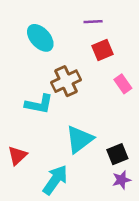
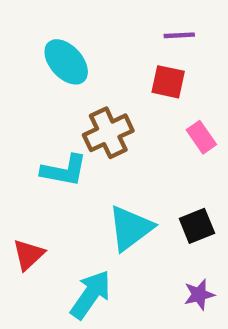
purple line: (93, 22) -> (179, 35), moved
red square: (103, 50) -> (168, 82), turned 35
black square: (117, 154) -> (197, 226), moved

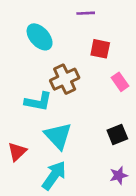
purple line: (179, 35) -> (86, 13), moved
cyan triangle: (130, 228) -> (58, 136), moved, turned -36

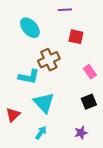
pink rectangle: (120, 82) -> (90, 72), moved
cyan arrow: (54, 175) -> (41, 133), size x0.6
purple star: (119, 175) -> (81, 133), moved

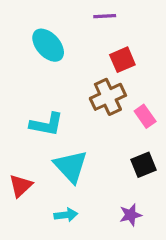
red square: (76, 37) -> (122, 60), turned -35
brown cross: (49, 60) -> (108, 97), moved
cyan arrow: (41, 133) -> (66, 215), turned 48

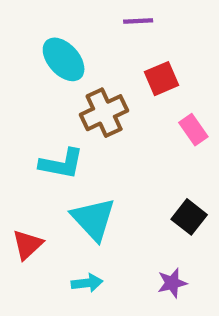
brown cross: (108, 97) -> (104, 113), moved
pink rectangle: (145, 116) -> (193, 130), moved
black square: (143, 165) -> (189, 217), turned -30

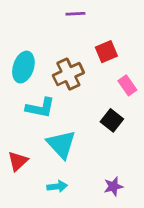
purple line: (138, 21) -> (75, 14), moved
cyan ellipse: (64, 59) -> (23, 67), moved, turned 60
black square: (189, 217) -> (112, 120), moved

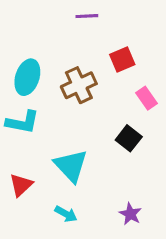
cyan L-shape: (40, 108) -> (23, 122), moved
cyan arrow: (57, 186) -> (66, 214), turned 36
purple star: (113, 186) -> (130, 214), turned -30

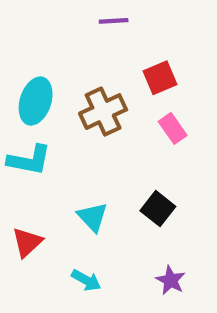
pink rectangle: (146, 98) -> (173, 128), moved
black square: (129, 138) -> (158, 209), moved
cyan triangle: (71, 166) -> (93, 217), size x0.7

